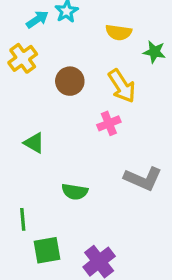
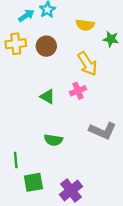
yellow cross: (23, 58) -> (16, 44), turned 30
brown circle: (70, 81) -> (46, 46), moved
green triangle: (34, 143) -> (47, 97), moved

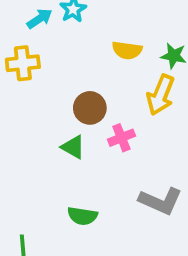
yellow semicircle: (85, 25) -> (127, 50), moved
brown circle: (46, 46) -> (90, 108), moved
yellow arrow: (87, 64) -> (161, 95), moved, turned 55

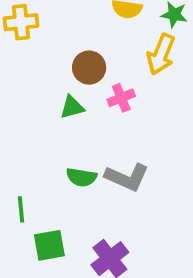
green triangle: (73, 147) -> (72, 107), turned -45
gray L-shape: (161, 201) -> (127, 177), moved

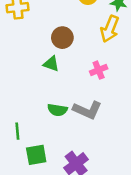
pink cross: (121, 98) -> (99, 70), moved
green triangle: (72, 107) -> (51, 64), turned 35

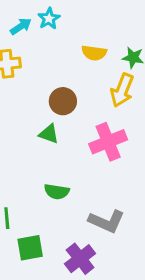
pink cross: (99, 70) -> (108, 142), size x1.6
gray L-shape: (87, 110) -> (107, 221), moved

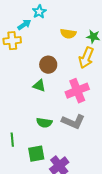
cyan arrow: (21, 26) -> (24, 25), moved
gray L-shape: (107, 221) -> (73, 122), moved
green square: (30, 248) -> (36, 154), moved

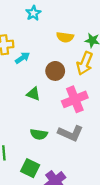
cyan arrow: (24, 25) -> (22, 58), moved
brown circle: (48, 65) -> (55, 71), moved
green square: (36, 154) -> (30, 168), turned 36

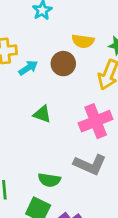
brown circle: (55, 71) -> (63, 64), moved
green semicircle: (39, 134) -> (49, 180), moved

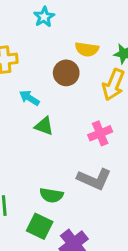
cyan arrow: (28, 68) -> (29, 98), moved, turned -114
pink cross: (96, 121) -> (100, 133), size x0.7

